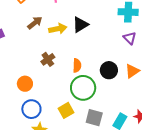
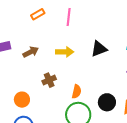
brown arrow: (35, 23) -> (31, 52), moved
black triangle: (80, 25) -> (99, 49), moved

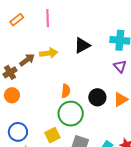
brown arrow: (31, 52) -> (27, 60), moved
brown cross: (49, 80) -> (10, 72), moved
orange circle: (22, 100) -> (12, 95), moved

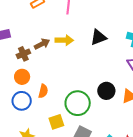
orange semicircle: (66, 91) -> (43, 91), moved
blue circle: (18, 132) -> (22, 101), moved

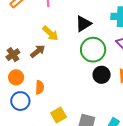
yellow arrow: (64, 40) -> (50, 33), turned 54
brown arrow: (42, 44) -> (38, 51), moved
green circle: (78, 103) -> (93, 50), moved

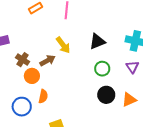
green circle: (93, 50) -> (102, 69), size x0.6
brown cross: (13, 55) -> (23, 60), turned -32
orange circle: (16, 77) -> (32, 76), moved

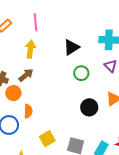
yellow arrow: (63, 45) -> (30, 49), moved, turned -126
black circle: (106, 95) -> (89, 107), moved

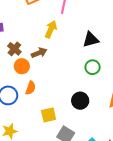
black circle: (89, 107) -> (80, 101), moved
yellow square: (47, 139) -> (49, 115), moved

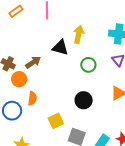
yellow arrow: (51, 29) -> (79, 34), moved
black triangle: (91, 40) -> (60, 48), moved, turned 42

